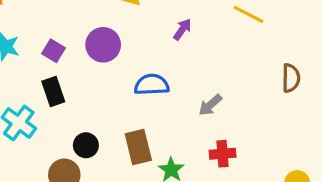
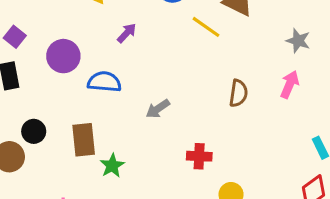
purple arrow: (182, 29) -> (127, 33), moved
purple circle: (103, 45) -> (63, 56), moved
red cross: (223, 154) -> (199, 156), moved

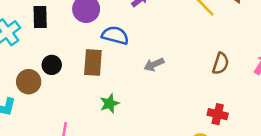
brown rectangle: (84, 140) -> (93, 62), moved
red cross: (199, 156) -> (218, 114), moved

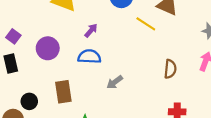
blue semicircle: (115, 35) -> (89, 57), moved

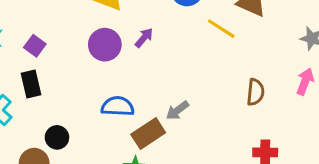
purple circle: (48, 48) -> (105, 45), moved
blue semicircle: (89, 57) -> (118, 106), moved
brown rectangle: (63, 92) -> (148, 133), moved, turned 65

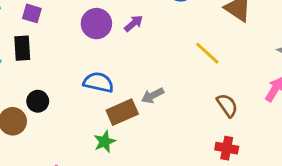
yellow line: (221, 29) -> (207, 53), moved
purple square: (35, 46) -> (32, 13), turned -30
brown semicircle: (255, 92) -> (227, 105), moved, turned -50

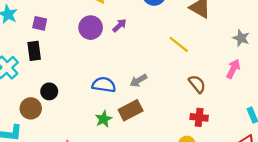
blue semicircle: (98, 82) -> (104, 85), moved
brown rectangle: (122, 112) -> (131, 110), moved

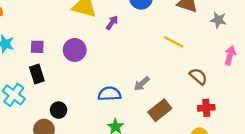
purple arrow: (120, 25) -> (112, 23), moved
purple circle: (91, 28) -> (75, 50), moved
gray star: (241, 38) -> (218, 20), moved
brown rectangle: (131, 110) -> (160, 110), moved

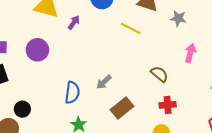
yellow line: (174, 42) -> (131, 28), moved
blue semicircle: (109, 94) -> (72, 92), turned 100

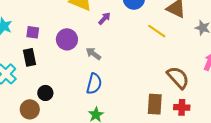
brown semicircle: (159, 74) -> (178, 78), size x1.4
gray arrow: (104, 82) -> (93, 54), moved, turned 70
brown rectangle: (122, 108) -> (155, 104), moved, turned -55

